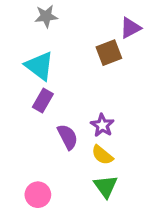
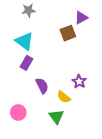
purple star: (102, 125) -> (79, 82), moved
green triangle: (106, 186) -> (56, 117), moved
pink circle: (38, 195) -> (18, 112), moved

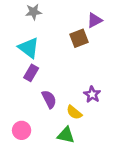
green triangle: (56, 117) -> (66, 135), turned -42

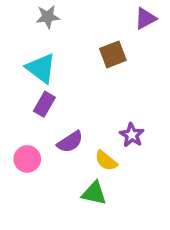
purple triangle: (95, 20) -> (145, 18), moved
purple semicircle: (49, 99) -> (70, 142), turned 84
pink circle: (22, 130) -> (27, 159), moved

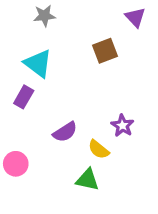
purple triangle: (145, 18) -> (135, 17), turned -45
purple rectangle: (44, 104) -> (24, 97), moved
pink circle: (27, 159) -> (16, 164), moved

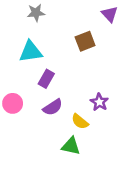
cyan triangle: (38, 63) -> (31, 52), turned -45
purple rectangle: (24, 97) -> (46, 79), moved
pink circle: (16, 164) -> (13, 103), moved

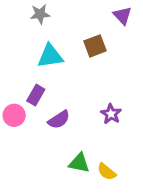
cyan triangle: (31, 52) -> (50, 56), moved
purple rectangle: (46, 79) -> (36, 95), moved
yellow semicircle: (80, 122) -> (107, 172), moved

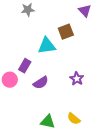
cyan triangle: (50, 56) -> (47, 46), moved
green triangle: (79, 163) -> (48, 122), moved

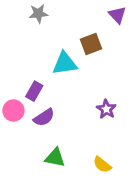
purple semicircle: (41, 83) -> (44, 117), moved
green triangle: (48, 122) -> (55, 158), moved

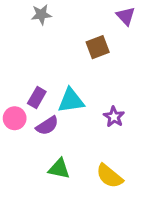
cyan triangle: (65, 63) -> (71, 100), moved
yellow semicircle: (102, 165) -> (109, 176), size x1.4

